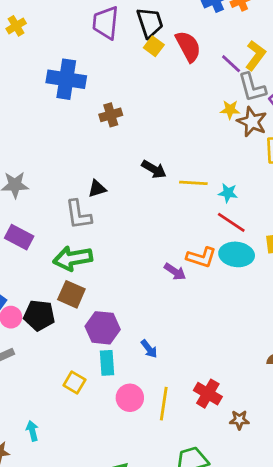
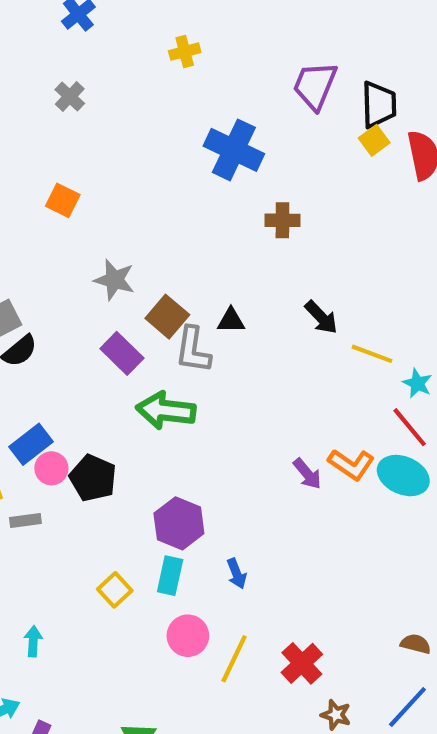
purple rectangle: (19, 237) -> (122, 353), moved
brown square: (71, 294) -> (167, 317), moved

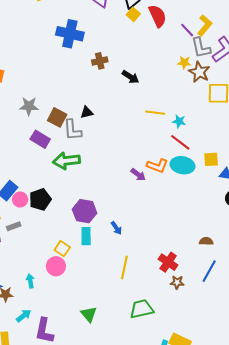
black arrow: (321, 317) -> (130, 77), moved
black pentagon: (93, 478) -> (40, 200), turned -30
pink circle: (188, 636) -> (56, 266), moved
red cross: (302, 663) -> (168, 262), moved

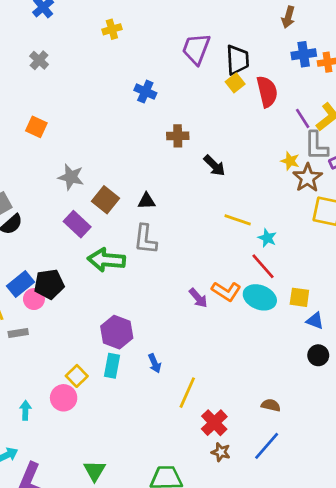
blue cross: (70, 34) -> (145, 92), size x0.6
gray L-shape: (72, 130) -> (145, 239), moved
black pentagon: (40, 200) -> (49, 284), moved
yellow line: (124, 267) -> (187, 393), moved

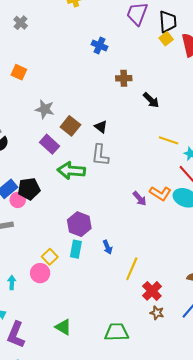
black triangle: (146, 201) -> (101, 127), turned 40
green triangle: (94, 471) -> (63, 327), turned -30

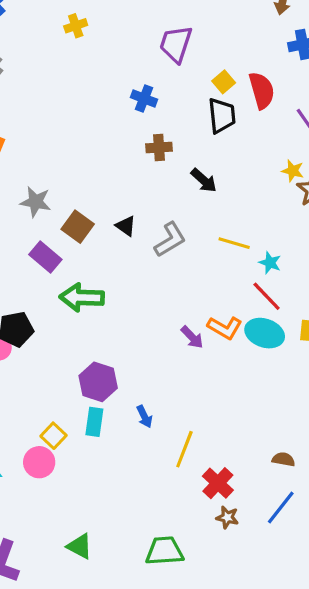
black trapezoid: (168, 22) -> (222, 116), moved
blue cross: (100, 45) -> (144, 98), moved
gray L-shape: (100, 155) -> (170, 240), moved, turned -125

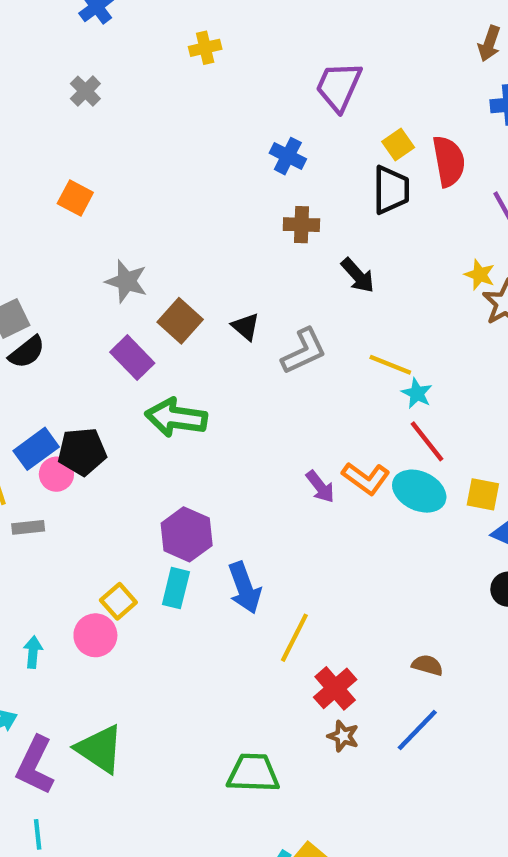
cyan star: (270, 263) -> (417, 393), moved
blue arrow: (144, 417) -> (245, 588), size x1.6
green triangle: (80, 546) -> (100, 749), moved, size x1.4

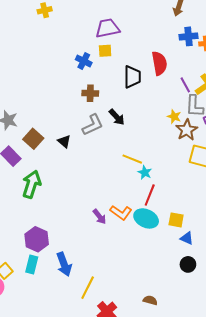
purple trapezoid: (339, 86) -> (107, 28), turned 55
yellow square: (398, 144) -> (105, 51), moved, turned 32
gray L-shape: (304, 351) -> (93, 125), moved
green arrow: (176, 418) -> (32, 184), turned 100
red line: (427, 441) -> (150, 195), turned 60

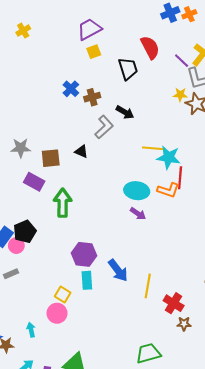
blue cross: (84, 61) -> (71, 89), moved, turned 35
brown square: (33, 139) -> (51, 158), turned -30
cyan star: (145, 172) -> (169, 157), size x1.6
orange L-shape: (121, 213) -> (168, 190), moved
cyan ellipse: (146, 218) -> (137, 191), moved

